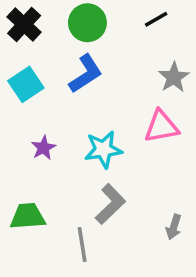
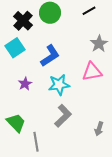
black cross: (24, 24) -> (23, 21), moved
blue L-shape: (86, 74) -> (50, 56), moved
green trapezoid: (28, 216) -> (16, 123), turned 50
gray line: (82, 245) -> (36, 142), moved

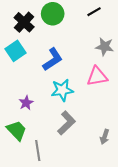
gray star: (99, 44) -> (105, 47), turned -30
purple star: (25, 84) -> (26, 103), moved

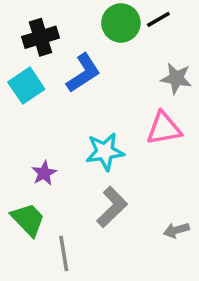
green circle: (53, 14) -> (121, 23), moved
black cross: (24, 22) -> (41, 37), turned 30
blue L-shape: (53, 59) -> (83, 73), moved
gray arrow: (105, 137) -> (176, 230), turned 56

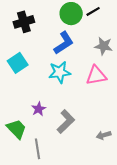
blue L-shape: (83, 73) -> (64, 43), moved
cyan square: (26, 86) -> (18, 63), moved
cyan star: (105, 152) -> (60, 72), moved
purple star: (44, 173) -> (39, 109), moved

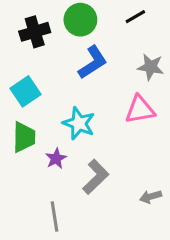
green circle: (71, 14) -> (80, 20), moved
cyan star: (60, 72) -> (79, 123), moved, turned 30
green trapezoid: (17, 129) -> (24, 137), moved, turned 45

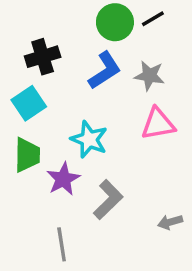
green circle: (80, 20) -> (115, 22), moved
black cross: (35, 32) -> (43, 57), moved
gray star: (151, 67) -> (149, 76), moved
purple star: (56, 158) -> (63, 179), size x1.4

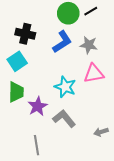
black cross: (43, 57) -> (25, 34), turned 30
cyan star: (89, 139) -> (65, 87), moved
gray L-shape: (108, 200) -> (64, 119), turned -85

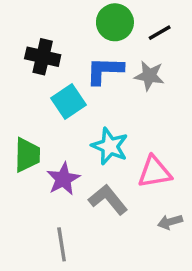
black line: (91, 11) -> (160, 33), moved
blue L-shape: (62, 42) -> (105, 70), turned -145
cyan square: (17, 61) -> (68, 101), moved
pink triangle: (94, 74) -> (155, 172), moved

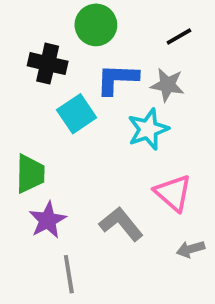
green circle: (115, 22) -> (96, 25), moved
cyan star: (110, 146) -> (148, 129), moved, turned 30
pink triangle: (155, 172) -> (173, 193), turned 51
purple star: (63, 179) -> (48, 220), moved

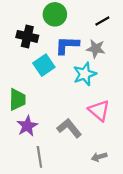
gray arrow: (191, 249) -> (99, 157), moved

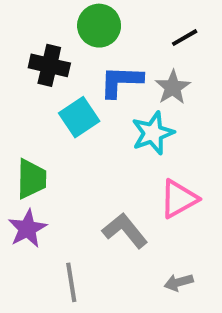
gray star: (96, 49) -> (173, 87), turned 30
pink triangle: (99, 110) -> (179, 199), turned 50
purple star: (27, 126) -> (27, 229), moved

